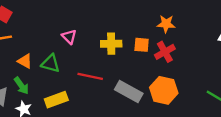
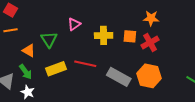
pink triangle: (69, 37) -> (74, 24), moved, turned 40
green triangle: (51, 63) -> (49, 39), moved, turned 42
yellow rectangle: (56, 100) -> (56, 69), moved

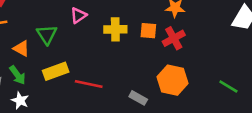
red line: (85, 64) -> (89, 84), moved
gray rectangle: (119, 77) -> (138, 98), moved, size x0.6

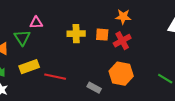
pink triangle: (78, 15) -> (36, 23), moved, turned 32

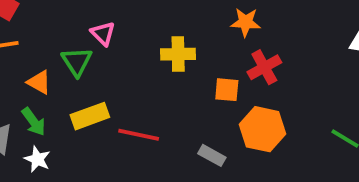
orange star: (123, 17) -> (246, 22), moved
pink triangle: (36, 23) -> (103, 33), turned 48
orange square: (102, 35) -> (227, 90), moved

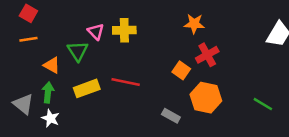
yellow cross: (178, 54) -> (124, 30), moved
orange square: (227, 90) -> (181, 70), turned 30
green arrow: (34, 122) -> (48, 92), turned -138
red line: (139, 135) -> (126, 82), moved

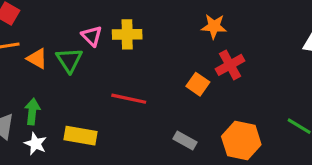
orange triangle: (52, 65) -> (37, 58), moved
yellow rectangle: (87, 88) -> (81, 136), moved, turned 30
orange hexagon: (206, 98) -> (241, 140), moved

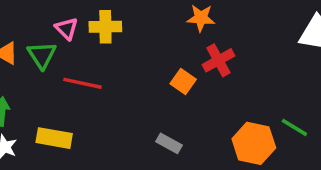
red line: (129, 99) -> (82, 83), moved
orange hexagon: (241, 140) -> (254, 143), moved

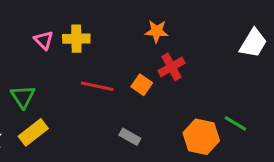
green triangle: (42, 55) -> (23, 97), moved
red line: (82, 83) -> (97, 86), moved
yellow rectangle: (54, 138) -> (33, 132), turned -48

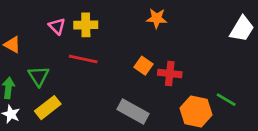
red cross: (171, 67) -> (170, 73), moved, turned 35
red line: (97, 86) -> (83, 59), moved
gray rectangle: (130, 137) -> (133, 112), size x1.6

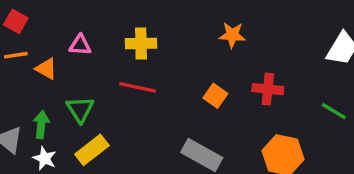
pink triangle: (57, 26) -> (80, 45), moved, turned -42
red cross: (170, 73) -> (268, 89), moved
green line: (226, 100) -> (334, 111), moved

